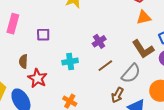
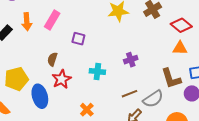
brown line: (105, 66) -> (129, 94), moved

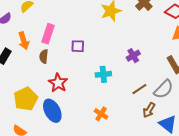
brown semicircle: (52, 59) -> (44, 56), moved
red star: (62, 79) -> (58, 83), moved

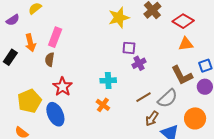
purple square: (78, 46) -> (129, 48), moved
orange cross: (101, 114) -> (103, 105), moved

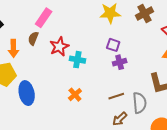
orange arrow: (30, 43) -> (13, 48), moved
cyan cross: (108, 80) -> (77, 60), moved
red star: (62, 87) -> (59, 47), moved
gray semicircle: (168, 98) -> (139, 103), turned -65

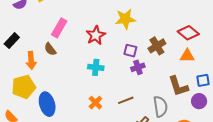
brown cross: (144, 13) -> (157, 46), moved
brown semicircle: (33, 38) -> (50, 49), turned -56
red star: (59, 47) -> (96, 35), moved
brown line: (116, 96) -> (126, 100), moved

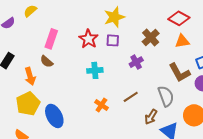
purple square: (130, 51) -> (113, 40), moved

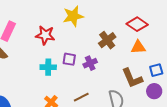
red star: (88, 39) -> (45, 35), turned -30
purple square: (113, 40) -> (69, 59), moved

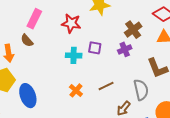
purple cross: (90, 63) -> (125, 49), moved

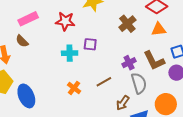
pink rectangle: (34, 19) -> (28, 19), turned 42
purple cross: (125, 49) -> (129, 63), moved

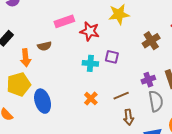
pink rectangle: (28, 19) -> (64, 21), moved
brown semicircle: (22, 41) -> (44, 46), turned -64
brown arrow: (123, 103) -> (129, 117), moved, turned -49

